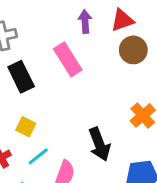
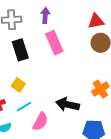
purple arrow: (85, 22) -> (45, 15), moved
black arrow: (99, 144) -> (67, 104), turned 115

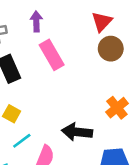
red triangle: (96, 21) -> (102, 22), turned -30

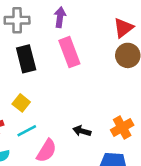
orange cross: (117, 108) -> (122, 127), moved
black arrow: (77, 132) -> (82, 131), size x0.6

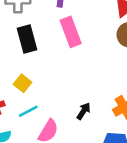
black arrow: (82, 131) -> (84, 111), turned 108

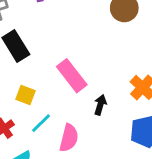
pink rectangle: (71, 32) -> (72, 76), moved

